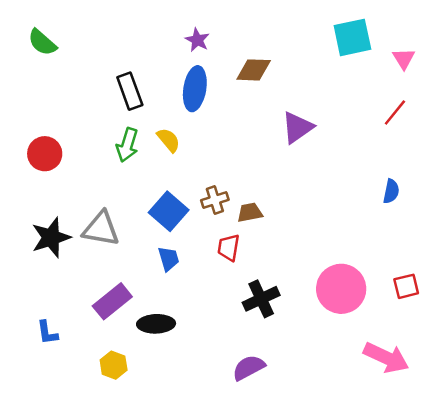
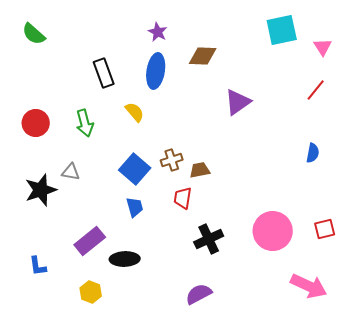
green arrow: (127, 145) -> (85, 123), moved, turned -32
gray triangle: (101, 229) -> (71, 172), moved, size x0.6

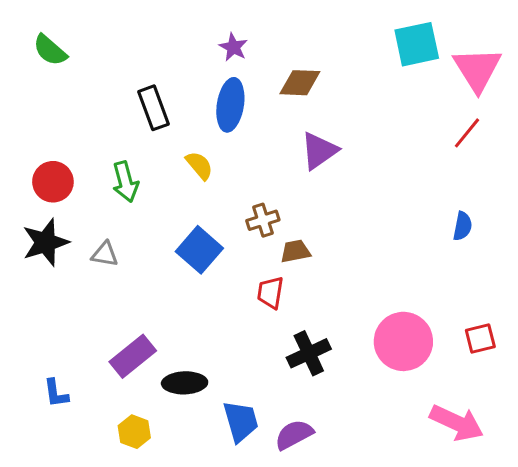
pink triangle: (323, 47) -> (477, 69), size x1.8
purple triangle: (238, 102) -> (319, 151), moved
brown cross: (172, 160) -> (263, 220), moved
black star: (41, 190) -> (46, 242), moved
blue trapezoid: (135, 207) -> (241, 421), moved, size x1.4

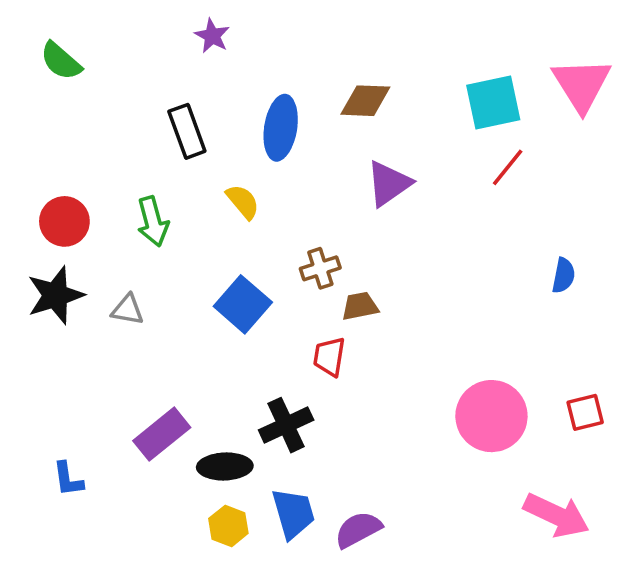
cyan square: (417, 44) -> (493, 103), moved
purple star: (233, 47) -> (212, 36), moved
red line: (467, 133) -> (508, 167), moved
black cross: (309, 353) -> (286, 425), moved
yellow hexagon: (134, 432) -> (228, 526), moved

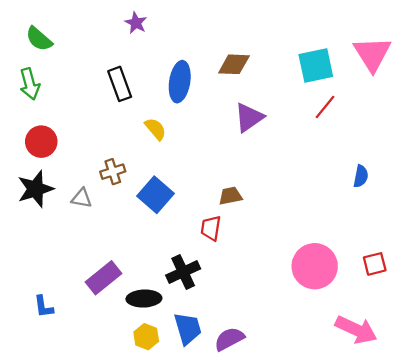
green arrow: (153, 221) -> (30, 84), moved
brown cross: (320, 268) -> (113, 172), moved

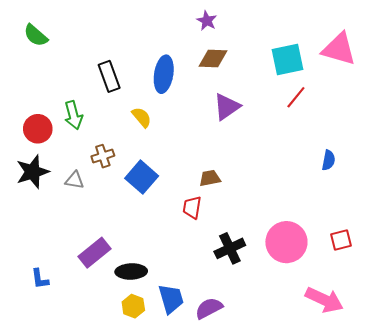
purple star: (136, 23) -> (207, 21), moved
pink triangle: (372, 54) -> (339, 49), turned -42
green arrow: (30, 84) -> (73, 115), moved
black cross: (183, 272) -> (230, 248), moved

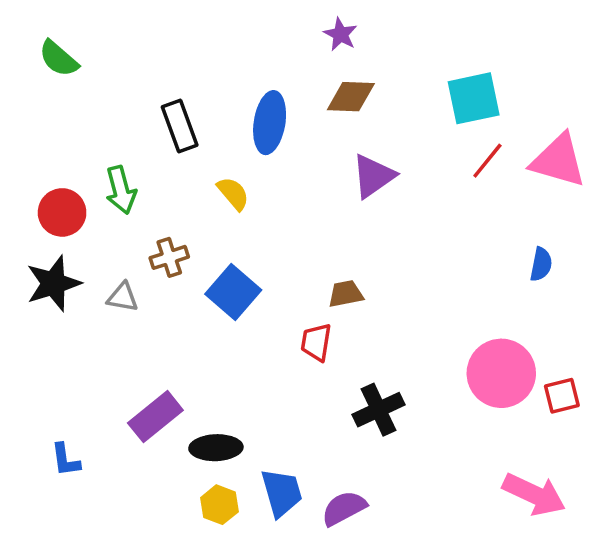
pink triangle: (339, 49) -> (558, 161), moved
pink circle: (286, 242) -> (501, 373), moved

